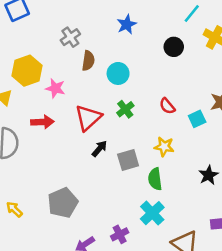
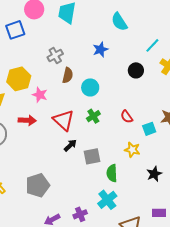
red triangle: (88, 118) -> (64, 120), turned -40
yellow star: (164, 146) -> (132, 150), moved

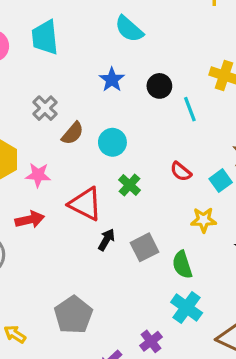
cyan line: (152, 45) -> (190, 109), moved, turned -49
black circle: (136, 70) -> (159, 86), moved
brown semicircle: (68, 75) -> (73, 133), turned 42

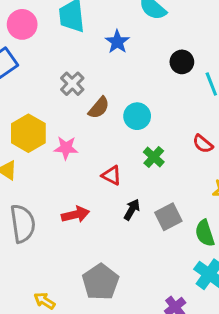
blue star: (112, 80) -> (117, 42), moved
red triangle: (85, 204) -> (112, 175), size x0.6
red arrow: (30, 220) -> (75, 215), moved

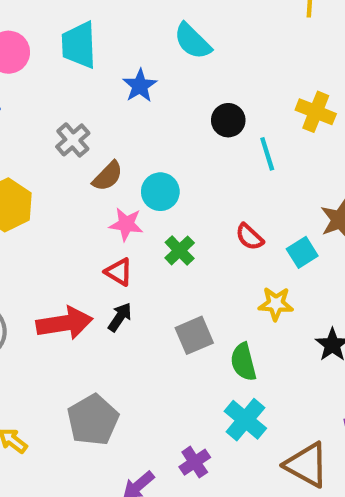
pink star: (66, 148) -> (126, 224), moved
black arrow: (132, 210) -> (120, 317), moved
red arrow: (75, 215) -> (64, 323), size x1.4

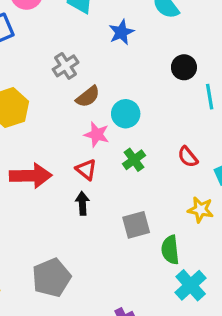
black arrow: (120, 317) -> (82, 203), turned -45
red arrow: (64, 323) -> (31, 176), moved
cyan cross: (245, 420) -> (191, 285), moved

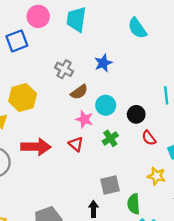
blue star: (121, 32) -> (103, 63), moved
gray cross: (66, 66) -> (64, 69), turned -30
black circle: (184, 67) -> (136, 114), moved
black arrow: (82, 203) -> (93, 209), moved

